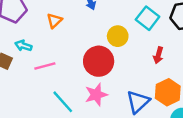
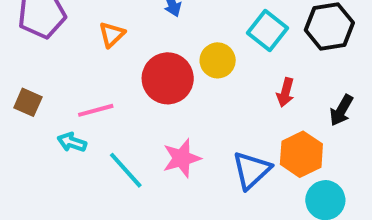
cyan arrow: (23, 46) -> (72, 142), moved
red circle: (99, 61) -> (168, 78), moved

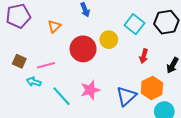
brown square: (28, 102) -> (19, 61), moved

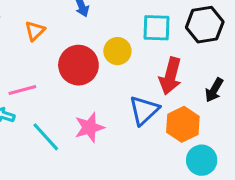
cyan square: (134, 24) -> (156, 28), turned -36
red arrow: (144, 56) -> (170, 76), size x1.6
blue triangle: (126, 96) -> (144, 110), moved

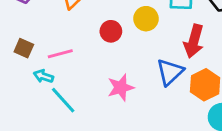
red circle: (78, 65) -> (111, 31), size x0.6
cyan line: (46, 137) -> (63, 100), moved

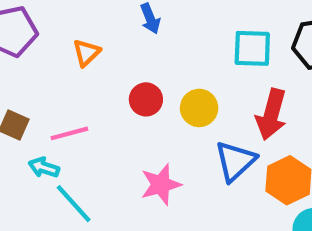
yellow circle: (146, 19) -> (199, 108), moved

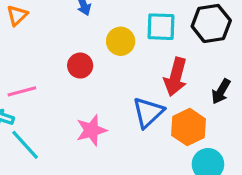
orange triangle: (86, 53) -> (17, 15), moved
yellow circle: (199, 108) -> (121, 41), moved

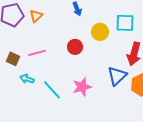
pink line: (22, 91) -> (37, 53), moved
cyan line: (25, 145) -> (52, 90), moved

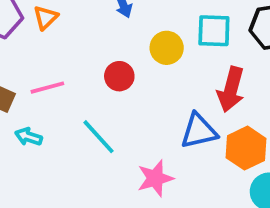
blue triangle: (117, 76) -> (199, 131), turned 30
pink star: (82, 87) -> (155, 178), moved
cyan line: (52, 90) -> (99, 137), moved

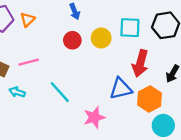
red circle: (119, 76) -> (72, 40), moved

